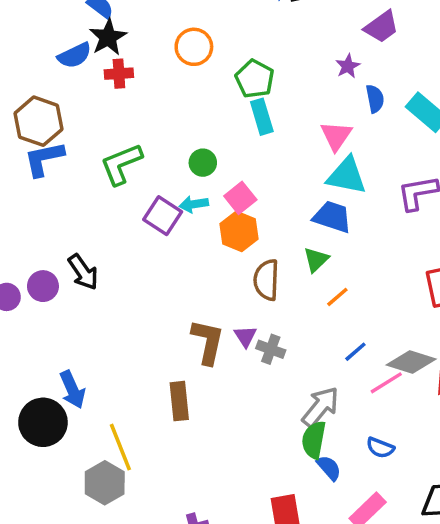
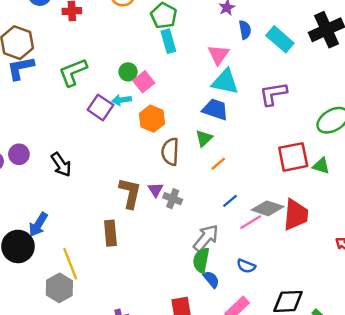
pink square: (240, 198) -> (144, 82), moved
black arrow: (83, 272) -> (61, 165), moved
blue arrow: (72, 390) -> (38, 225), turned 55

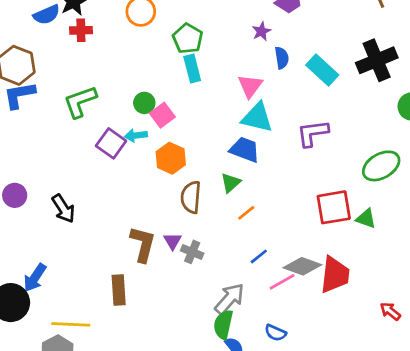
yellow line: (70, 264) -> (71, 324), turned -68

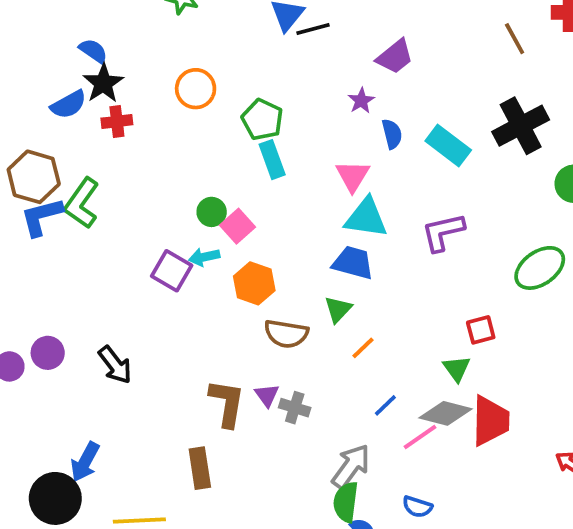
green L-shape: (80, 102) -> (82, 203), moved, turned -30
brown semicircle: (191, 197) -> (286, 334), turned -80
red square: (334, 207) -> (481, 330), size x0.6
green triangle: (366, 219) -> (457, 369), moved, turned 40

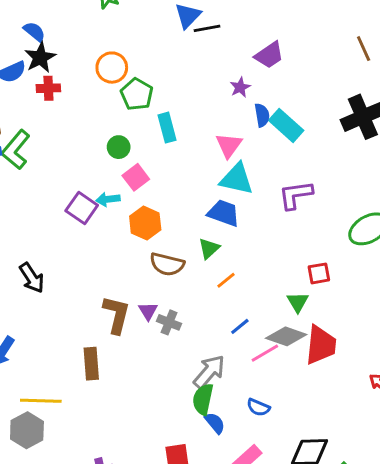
green pentagon: (262, 120) -> (137, 94), moved
cyan rectangle: (448, 146) -> (286, 125), moved
green circle: (212, 212) -> (119, 147), moved

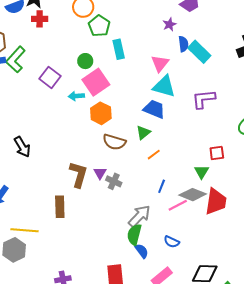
pink square: (136, 177) -> (96, 82), size x1.5
purple square: (82, 208) -> (50, 77), moved
blue line: (240, 326) -> (162, 186), turned -32

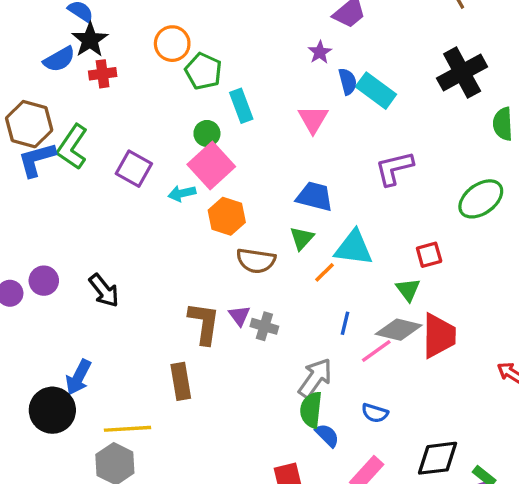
green circle: (85, 61) -> (207, 133), moved
cyan triangle: (164, 86) -> (354, 248), moved

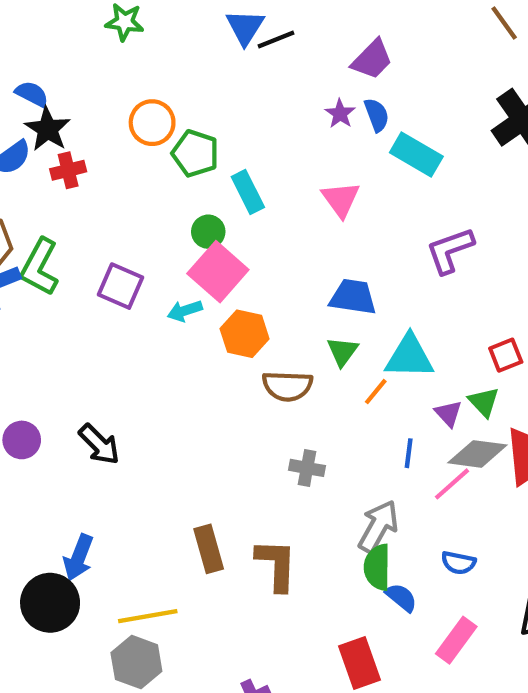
blue semicircle: (348, 81) -> (377, 115), moved
purple triangle: (239, 316) -> (448, 413), moved
brown L-shape: (204, 323) -> (276, 565), moved

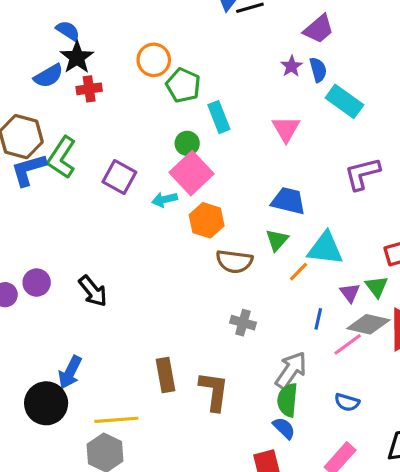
blue semicircle: (401, 597) -> (284, 428), moved

